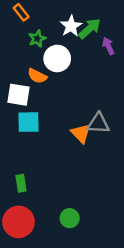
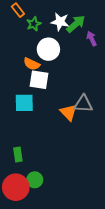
white star: (71, 26) -> (60, 22), turned -30
green star: (37, 39) -> (34, 24), moved
white square: (19, 95) -> (39, 80), moved
green circle: (70, 218) -> (35, 180), moved

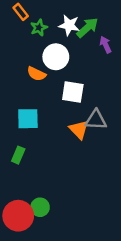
white square: (39, 80) -> (73, 92), moved
green rectangle: (18, 155) -> (18, 155), moved, turned 32

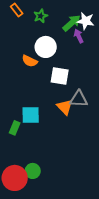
white star: (69, 25) -> (86, 21), moved
green star: (39, 28) -> (41, 16), moved
purple arrow: (106, 45) -> (79, 36), moved
cyan square: (28, 119) -> (31, 115), moved

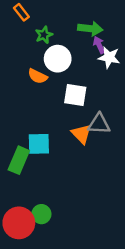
green star: (41, 16) -> (44, 35), moved
white star: (86, 21) -> (109, 57), moved
green arrow: (72, 23) -> (90, 29), turned 48
green rectangle: (15, 128) -> (19, 160), size x1.5

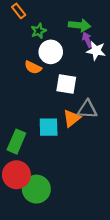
orange triangle: (81, 134) -> (72, 118), turned 36
cyan square: (39, 144) -> (49, 127), moved
green circle: (41, 214) -> (36, 189), size x1.6
red circle: (19, 223) -> (16, 175), moved

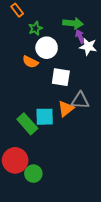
green rectangle: (16, 142) -> (27, 124), moved, turned -65
green circle: (36, 189) -> (33, 174), size x0.7

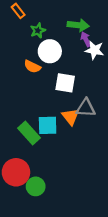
orange triangle: (66, 109) -> (71, 117), turned -30

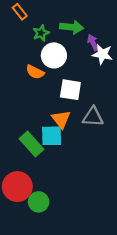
green arrow: (78, 25) -> (72, 27), moved
orange triangle: (71, 117) -> (61, 119), moved

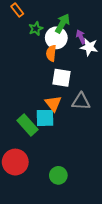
green arrow: (72, 27) -> (62, 23), turned -66
white circle: (54, 55) -> (56, 38), moved
orange semicircle: (35, 72) -> (51, 53), moved, turned 70
green circle: (39, 202) -> (58, 175), moved

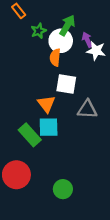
orange triangle: (53, 104) -> (46, 104), moved

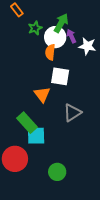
purple arrow: (87, 40) -> (71, 36), moved
gray triangle: (87, 109) -> (72, 113), moved, turned -36
cyan square: (49, 127) -> (36, 136), moved

